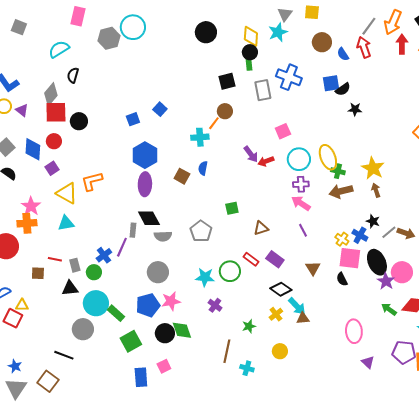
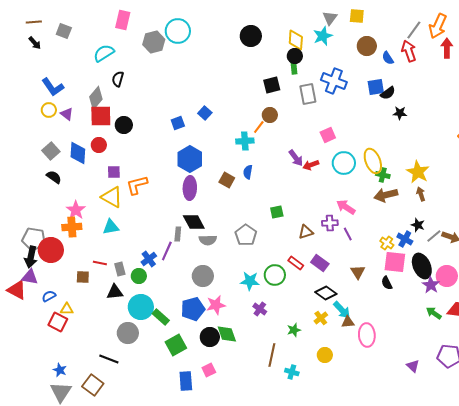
purple square: (52, 168) -> (114, 172), moved, turned 32
purple cross: (301, 184) -> (330, 223), moved
pink ellipse: (354, 331) -> (367, 335), moved

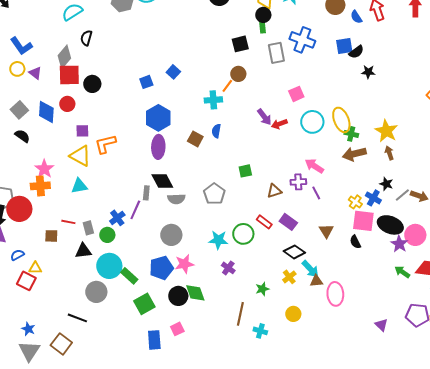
black ellipse: (422, 266) -> (390, 225), turned -45

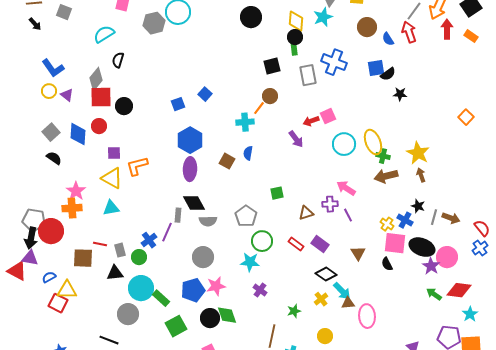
red arrow: (279, 124) -> (311, 121), moved
gray line: (402, 195) -> (434, 217), turned -35
green circle: (243, 234) -> (262, 241), moved
brown square: (51, 236) -> (83, 258), size x1.5
yellow triangle: (35, 268) -> (67, 290), size x1.5

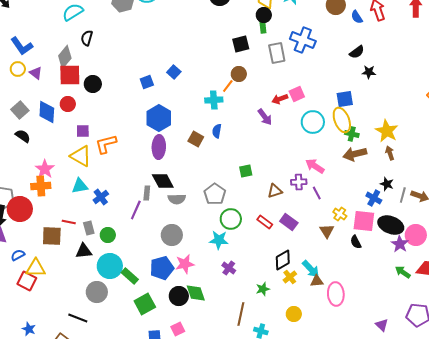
blue square: (376, 68) -> (345, 99), moved
yellow cross: (387, 224) -> (340, 214), moved
blue cross: (149, 240) -> (101, 197), moved
black diamond: (326, 274) -> (283, 260), moved, turned -65

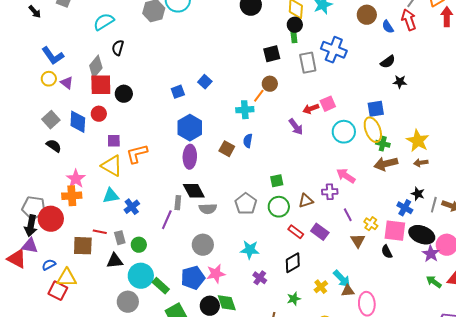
brown arrow: (390, 153) -> (421, 163), turned -80
purple line: (317, 193) -> (348, 215), moved
green circle: (231, 219) -> (279, 207), moved
black diamond: (283, 260) -> (293, 263), moved

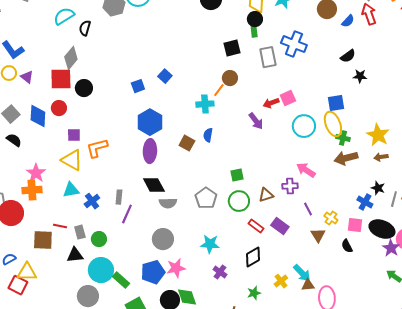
blue semicircle: (388, 27) -> (348, 21), turned -104
black semicircle: (118, 48) -> (85, 28), moved
gray diamond: (96, 67) -> (71, 58), moved
gray rectangle: (178, 203) -> (119, 197), moved
pink square: (395, 231) -> (355, 225), size x0.7

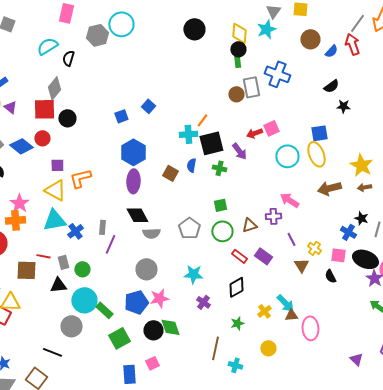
black square: (232, 48) -> (211, 143), moved, size x1.4
brown circle: (230, 78) -> (236, 94), moved
blue diamond: (38, 116) -> (21, 146), turned -55
green cross: (343, 138) -> (219, 168), moved
cyan triangle: (71, 190) -> (54, 220), size x1.4

